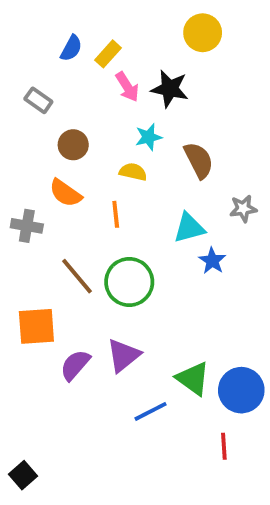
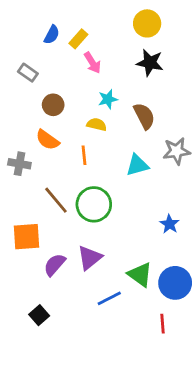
black star: (170, 89) -> (150, 63), moved
gray star: (243, 209) -> (177, 151), size x1.4
blue star: (212, 261) -> (170, 224), moved
black square: (23, 475) -> (39, 315), moved

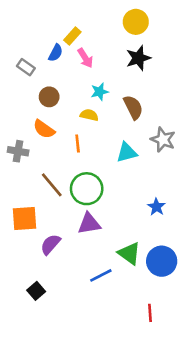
blue semicircle: (52, 35) -> (56, 53), moved
black star: (150, 63) -> (138, 58), turned -30
gray star: (177, 151) -> (163, 140), turned 30
purple triangle: (90, 258) -> (89, 224), moved, turned 30
red line: (163, 324) -> (150, 313), moved

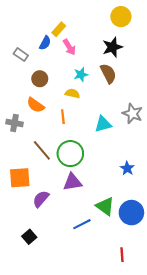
yellow circle: (136, 22) -> (121, 17), moved
brown semicircle: (133, 107) -> (108, 73), moved

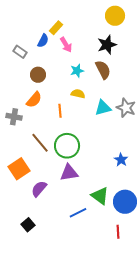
yellow semicircle: (72, 94) -> (78, 94), moved
orange semicircle: (36, 105) -> (34, 100), turned -84
cyan triangle: (103, 124) -> (103, 108), moved
orange square: (20, 178) -> (19, 169), turned -30
red line: (122, 255) -> (118, 232), moved

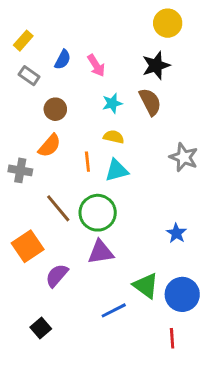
yellow rectangle: (56, 28) -> (23, 41), moved
cyan triangle: (103, 108) -> (117, 170), moved

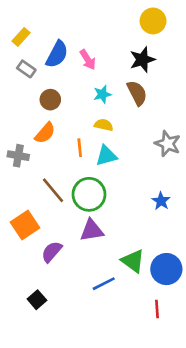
blue semicircle: (63, 60) -> (57, 54), size x1.5
blue star: (176, 233) -> (161, 201), moved

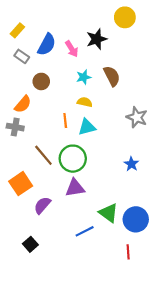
black star: (142, 60) -> (97, 39), moved
orange semicircle: (45, 133) -> (23, 104), moved

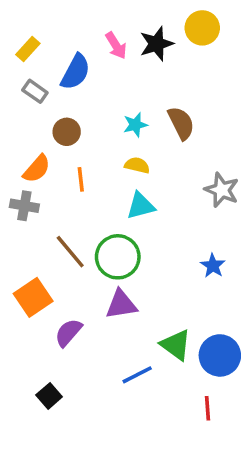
black star: (97, 39) -> (156, 44), moved
pink arrow: (72, 49) -> (116, 46), moved
orange line: (65, 121) -> (81, 179), moved

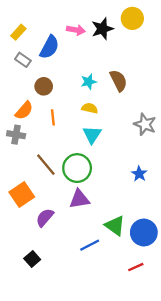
pink arrow: (116, 46) -> (76, 30), turned -48
cyan triangle: (141, 206) -> (92, 135), turned -42
red line: (208, 408) -> (136, 267), turned 70

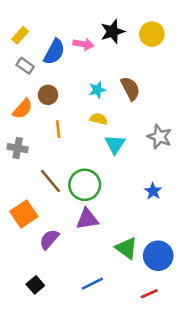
yellow circle: (132, 18) -> (152, 34), moved
pink arrow: (76, 30) -> (83, 44), moved
orange semicircle: (24, 110) -> (23, 109), moved
cyan triangle: (92, 135) -> (115, 144), moved
blue line: (90, 245) -> (92, 284), moved

